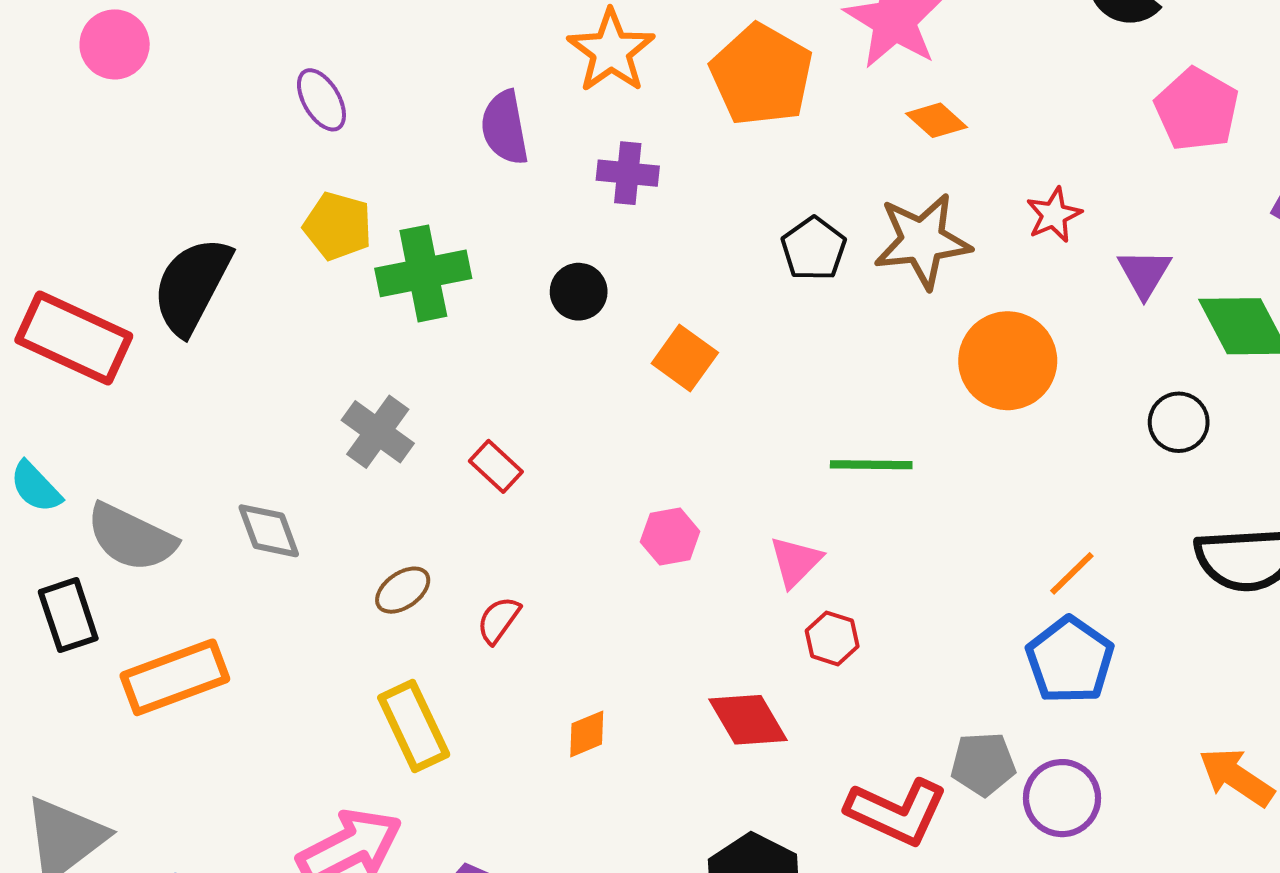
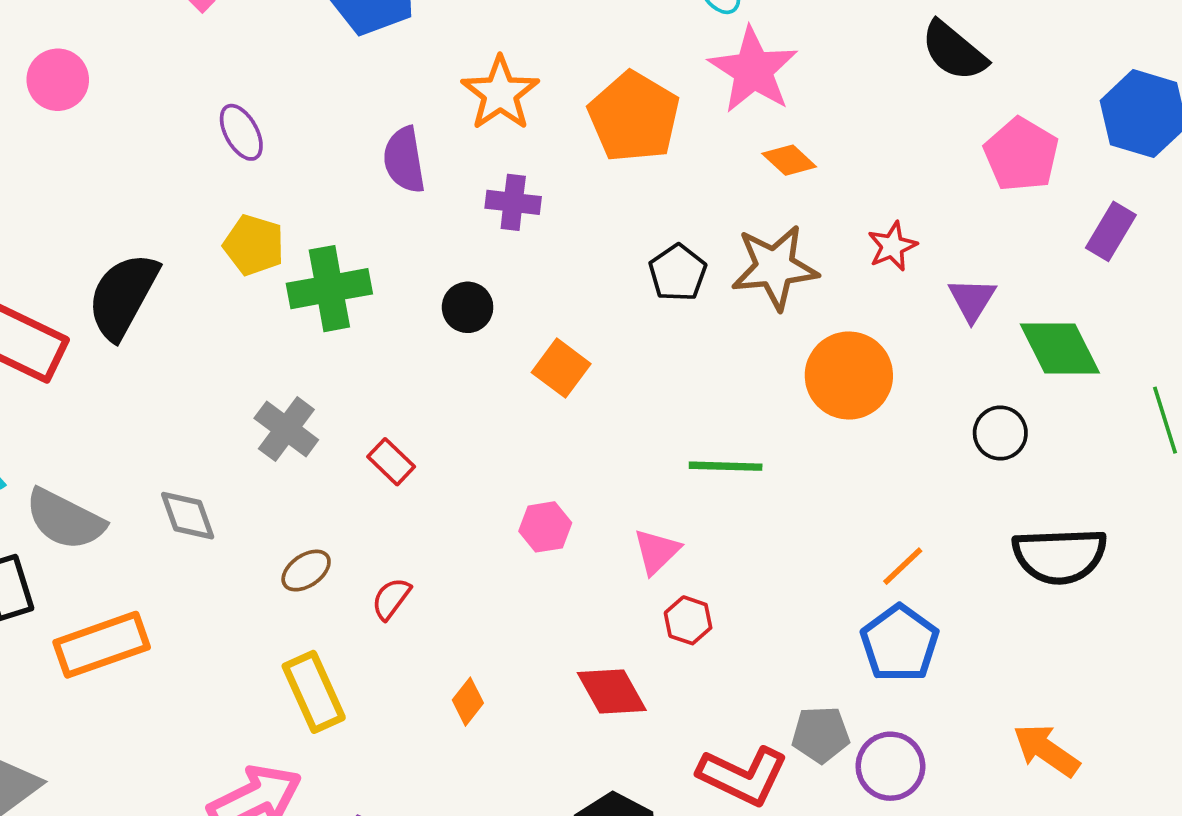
orange diamond: (587, 734) -> (468, 702), turned -30

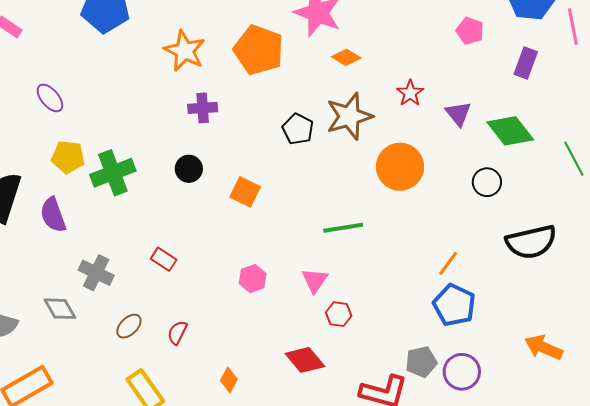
pink pentagon: (1021, 154) -> (470, 31), size x0.7
purple semicircle: (404, 160) -> (53, 215), moved
gray cross: (286, 429) -> (96, 273), moved

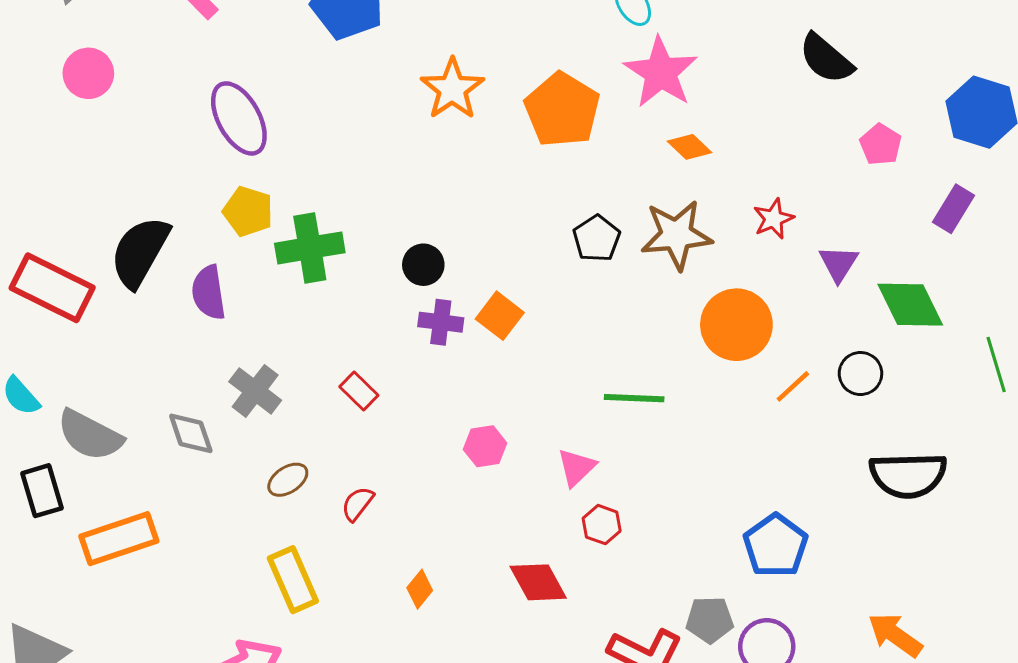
purple ellipse: (50, 98) -> (239, 118), size x1.6
purple cross: (203, 108) -> (441, 322), moved
orange line: (448, 263) -> (793, 386), moved

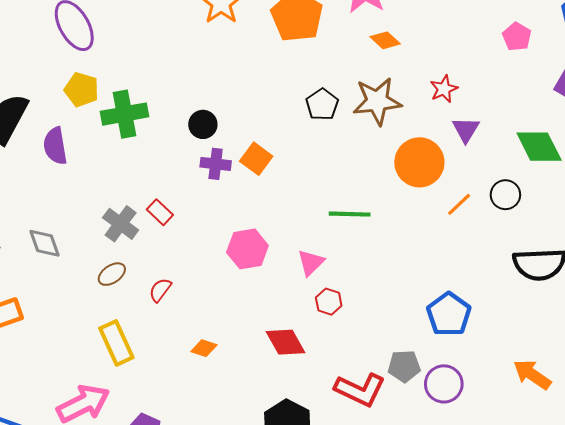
purple triangle: (839, 263) -> (466, 130), moved
gray cross: (255, 391) -> (121, 224), moved
pink hexagon: (485, 446) -> (247, 249), size x1.4
orange diamond: (420, 589) -> (204, 348), turned 70

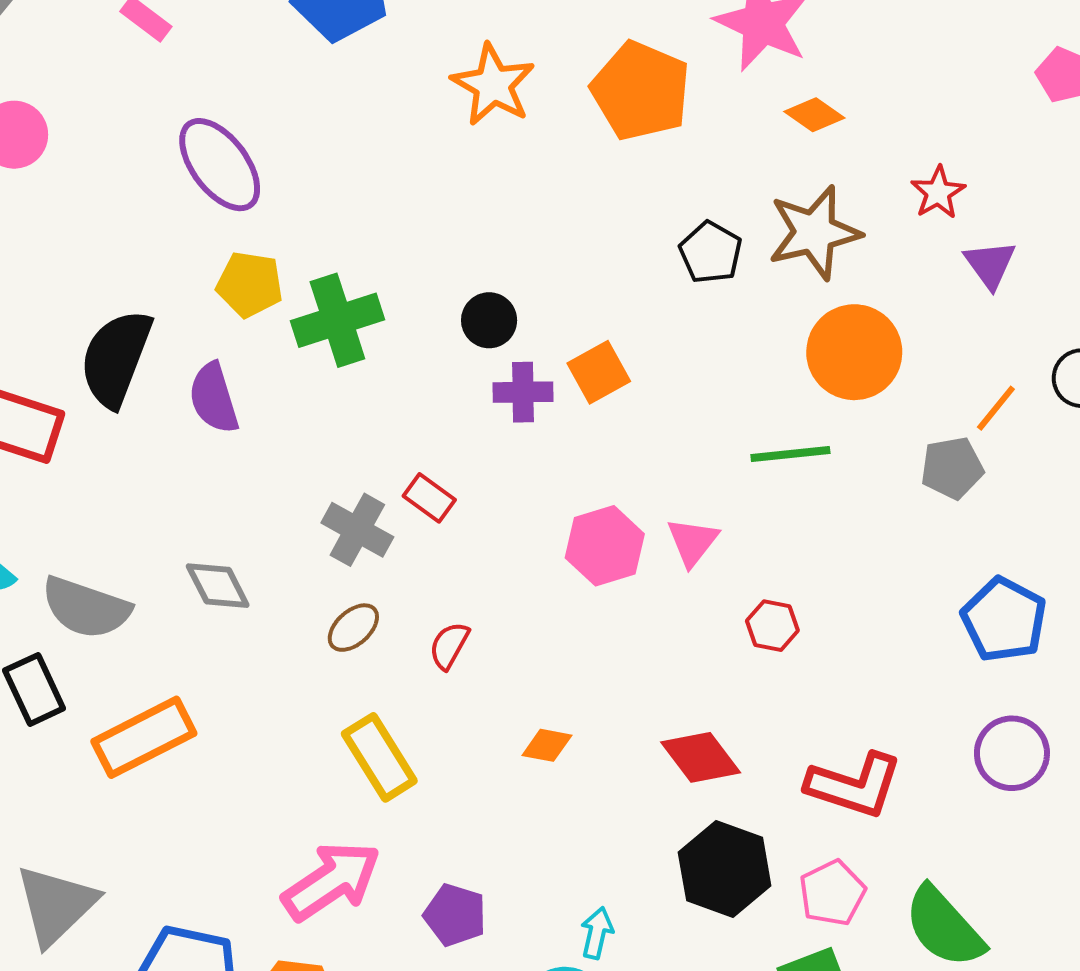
orange square: (256, 159) -> (599, 372), turned 32
orange circle: (419, 162) -> (854, 352), moved
pink triangle: (311, 262) -> (693, 542), moved
red diamond: (286, 342) -> (701, 757), moved
gray pentagon: (404, 366) -> (952, 468), moved

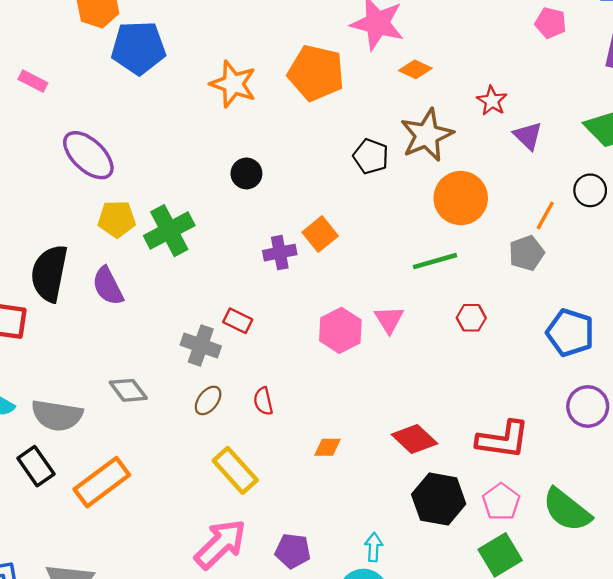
black circle: (489, 320) -> (246, 173), moved
red hexagon: (772, 626) -> (471, 318), moved
red semicircle: (449, 646) -> (263, 401), turned -32

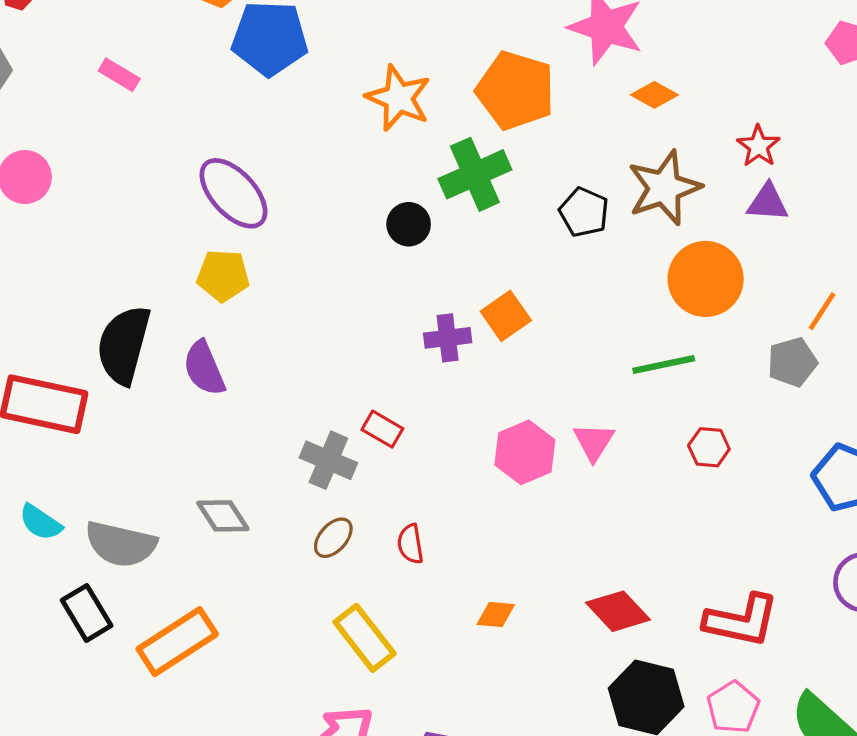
purple triangle: (528, 136) -> (768, 202), moved, turned -44
purple ellipse: (88, 155) -> (233, 193), moved
green cross: (169, 231) -> (475, 174), moved

